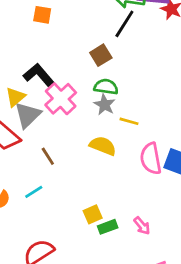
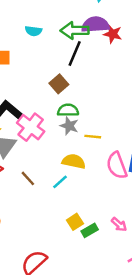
cyan line: (34, 192) -> (60, 182), moved

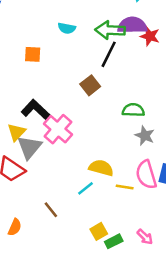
green semicircle: (68, 110) -> (133, 110), moved
gray star: (69, 126) -> (145, 136), moved
yellow line: (93, 137) -> (125, 187), moved
brown line: (28, 178) -> (51, 210), moved

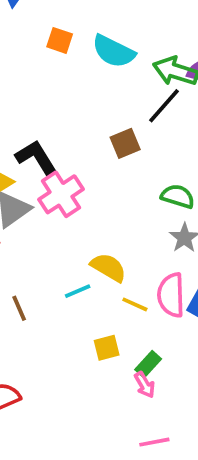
cyan semicircle: (67, 28) -> (113, 51), size x1.6
orange square: (33, 54) -> (60, 40), moved
yellow square: (99, 231) -> (107, 348), moved
green rectangle: (114, 241) -> (148, 364), moved, turned -36

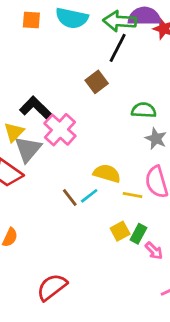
brown line: (19, 308) -> (70, 197), moved
green rectangle: (148, 364) -> (138, 234), moved

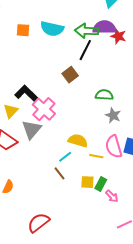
gray triangle: (28, 149) -> (31, 129), moved
brown line: (70, 197) -> (59, 173), moved
yellow square: (120, 231) -> (87, 182), turned 32

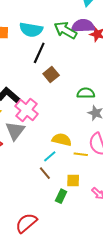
green arrow: (87, 31) -> (65, 30), turned 30
black line: (85, 50) -> (39, 53), moved
green rectangle: (101, 184) -> (61, 196), moved

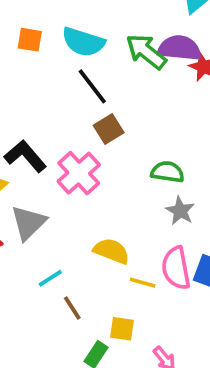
black line: (39, 53) -> (92, 86), turned -70
pink cross: (27, 110) -> (79, 173), moved
cyan line: (50, 156) -> (50, 278), moved

